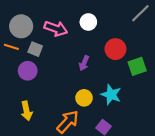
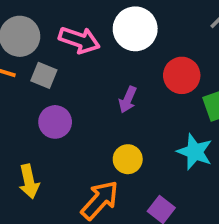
white circle: (88, 22) -> (135, 29), size x1.5
purple circle: (28, 71) -> (55, 122), moved
cyan star: (111, 95) -> (195, 152), moved

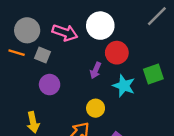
red circle: (182, 75) -> (117, 53), moved
cyan star: (195, 152) -> (124, 86), moved

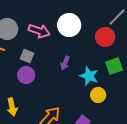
red circle: (117, 53) -> (105, 37), moved
gray square: (42, 55) -> (27, 56), moved
yellow circle: (96, 108) -> (98, 95), moved

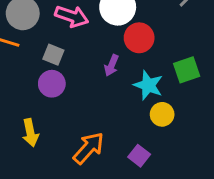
red circle: (105, 37) -> (139, 38), moved

